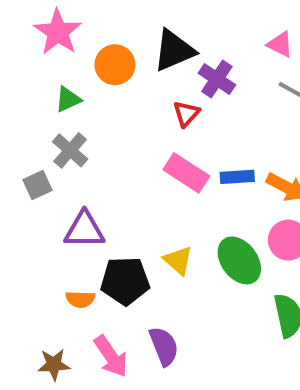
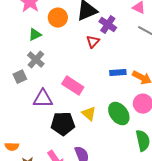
pink rectangle: (186, 173) -> (73, 86), moved
orange semicircle: (80, 299) -> (12, 147), moved

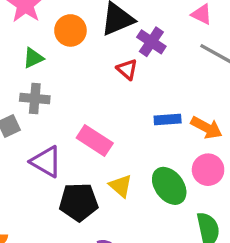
red triangle: (93, 42) -> (127, 69), turned -32
gray cross: (36, 60) -> (35, 98), turned -36
purple triangle: (43, 99) -> (46, 162), turned 30

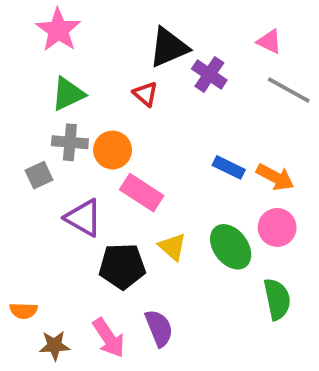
orange circle: (70, 30) -> (113, 150), moved
green triangle: (33, 58) -> (68, 94), size x1.4
red triangle: (127, 69) -> (145, 94), moved
blue rectangle: (168, 119) -> (229, 167), turned 30

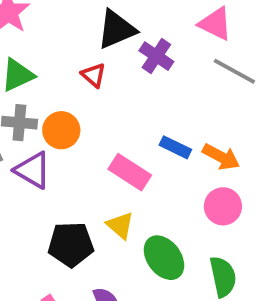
pink triangle: (269, 42) -> (215, 24), size x1.4
pink rectangle: (142, 193) -> (130, 172), moved
purple triangle: (84, 218) -> (33, 170), moved
green ellipse: (231, 247) -> (164, 258), moved

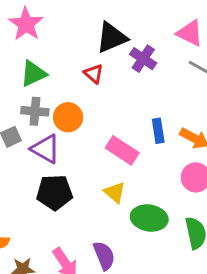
blue rectangle: (175, 147) -> (158, 131), turned 55
black pentagon: (71, 244) -> (55, 192), moved
green ellipse: (164, 258) -> (149, 218), turned -44

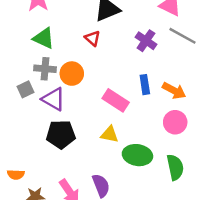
purple cross: (143, 59) -> (146, 41), moved
green triangle: (33, 74) -> (44, 38), turned 50
yellow triangle: (115, 192) -> (109, 134), turned -30

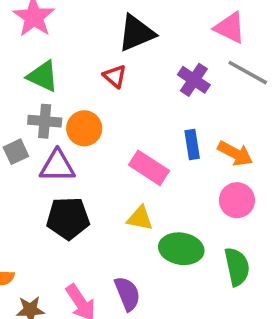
purple triangle: (54, 99) -> (57, 166), turned -30

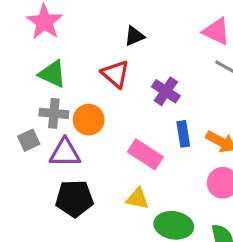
black triangle: (136, 33) -> (134, 36), size x0.6
red triangle: (115, 76) -> (115, 74), size x1.4
purple cross: (194, 80) -> (166, 91), moved

